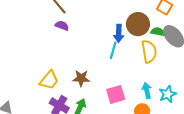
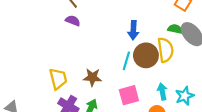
brown circle: (138, 24) -> (146, 55), moved
cyan line: (113, 50) -> (126, 61), moved
yellow trapezoid: (49, 80) -> (58, 79), turned -55

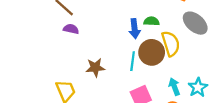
green semicircle: (175, 29) -> (152, 21), moved
brown star: (92, 77) -> (95, 68), moved

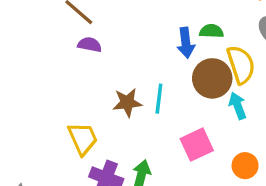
cyan line: (133, 61) -> (159, 99), moved
cyan arrow: (174, 87) -> (238, 106), moved

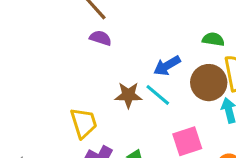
blue arrow: (186, 43) -> (167, 66), moved, turned 60
cyan line: (159, 99) -> (158, 95), turned -64

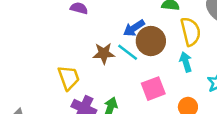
brown circle: (209, 83) -> (151, 41), moved

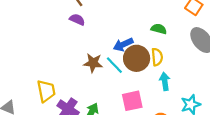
yellow semicircle: (191, 32) -> (157, 57), moved, size x0.7
yellow trapezoid: (69, 78) -> (46, 91), moved

